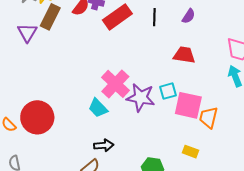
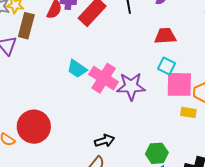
cyan square: (168, 91) -> (167, 66), moved, turned -36
cyan trapezoid: (98, 108) -> (77, 69), moved
yellow rectangle: (191, 152) -> (188, 112), moved

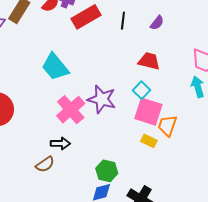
cyan trapezoid: (77, 69) -> (55, 67), size x1.4
pink cross: (104, 78) -> (71, 110), moved

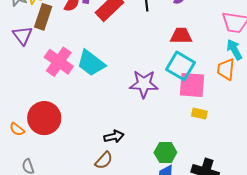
cyan square: (141, 90) -> (181, 66), size x1.6
pink cross: (71, 110) -> (59, 62), moved
orange trapezoid: (167, 126) -> (226, 69), moved

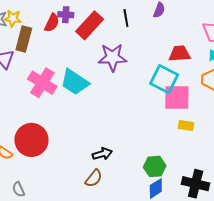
red trapezoid: (181, 36) -> (180, 54), moved
purple star: (144, 84) -> (112, 57), moved

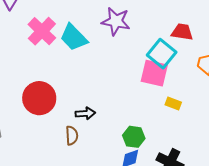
pink square: (177, 97) -> (154, 73), moved
red circle: (31, 140) -> (39, 98), moved
brown semicircle: (94, 178) -> (72, 136), turned -54

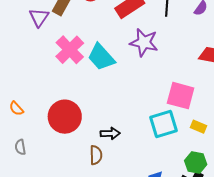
cyan square: (162, 54) -> (164, 124), moved, turned 32
green hexagon: (134, 137) -> (196, 163), moved

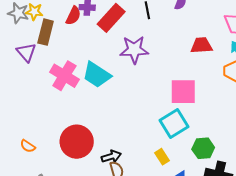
yellow rectangle: (198, 127) -> (162, 157), moved, turned 49
black arrow: (110, 133) -> (111, 156), moved
green hexagon: (196, 163) -> (203, 148), moved

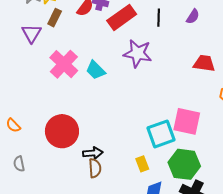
brown rectangle: (46, 32) -> (55, 18), size x0.7
cyan trapezoid: (97, 75) -> (96, 70), size x0.7
pink square: (183, 92) -> (187, 121), moved
green hexagon: (203, 148) -> (184, 164), size x1.4

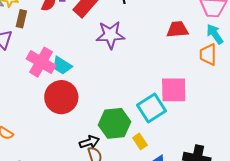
cyan trapezoid: (96, 70) -> (62, 66), moved
red circle: (62, 131) -> (61, 97), moved
green hexagon: (184, 164) -> (115, 123), moved

